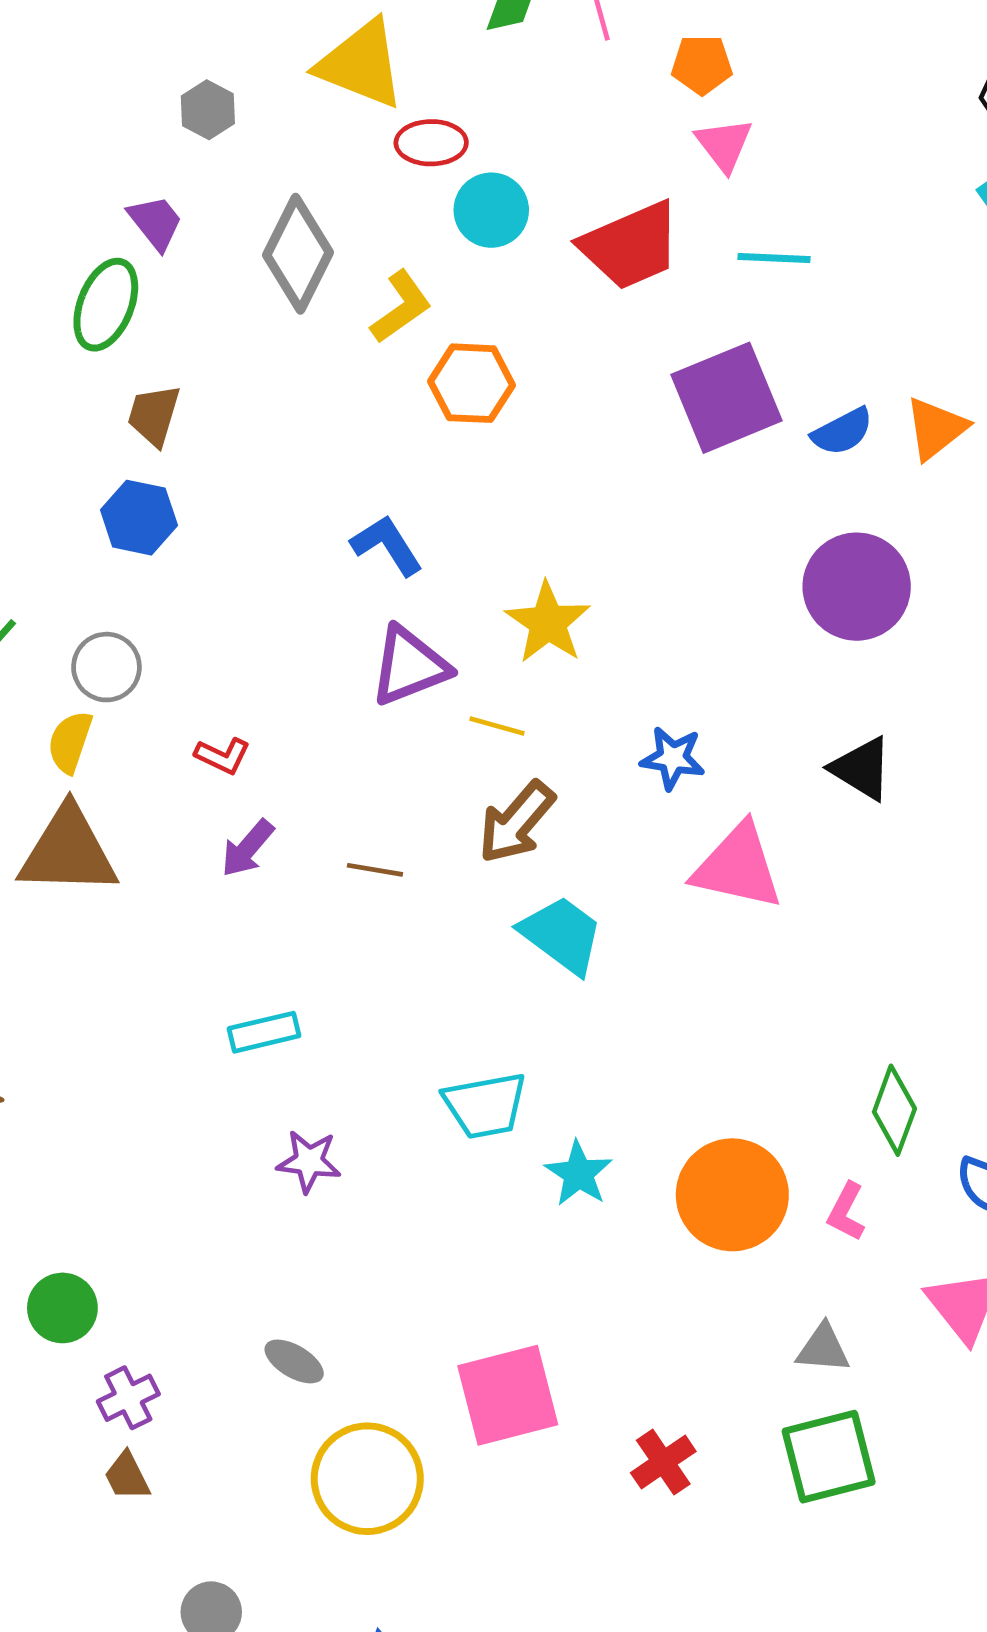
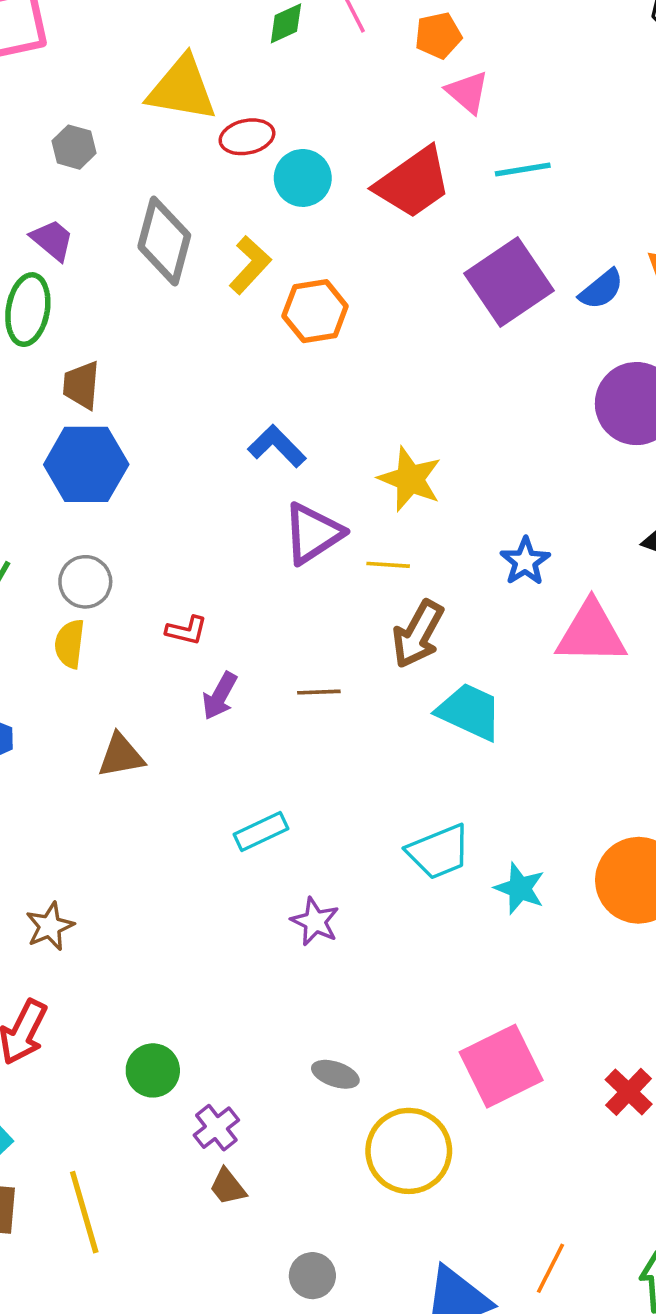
blue hexagon: (139, 518) -> (86, 464), size x1.4
blue star: (673, 758) -> (525, 561), turned -30
brown triangle: (68, 851) -> (121, 756), moved, size x0.6
purple star: (309, 1161) -> (315, 922), turned 30

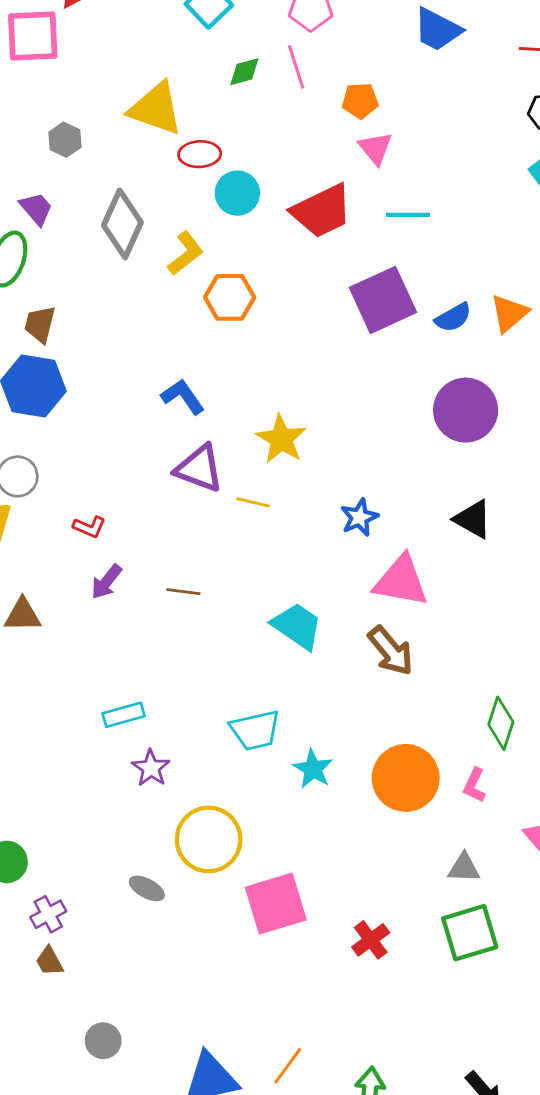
purple triangle: (313, 533) -> (199, 468), turned 44
brown arrow: (418, 634) -> (391, 651), moved, turned -78
cyan rectangle: (261, 832) -> (124, 715), moved
yellow circle: (409, 1151) -> (209, 839), moved

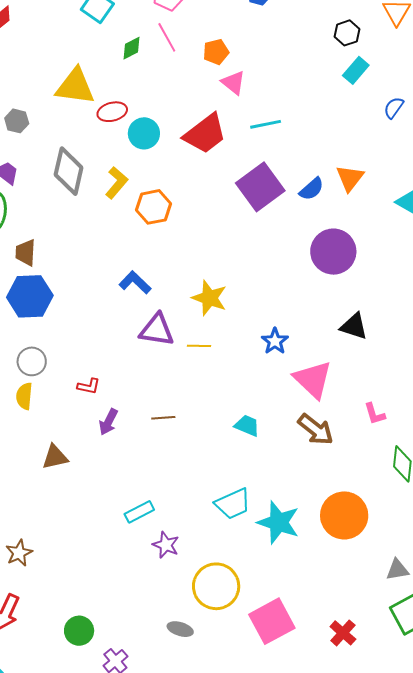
pink triangle: (401, 581) -> (313, 379), turned 45
cyan trapezoid: (297, 626) -> (247, 425), size x0.7
cyan star: (313, 769) -> (278, 522), size x1.5
pink L-shape: (474, 785) -> (375, 414), moved, turned -30

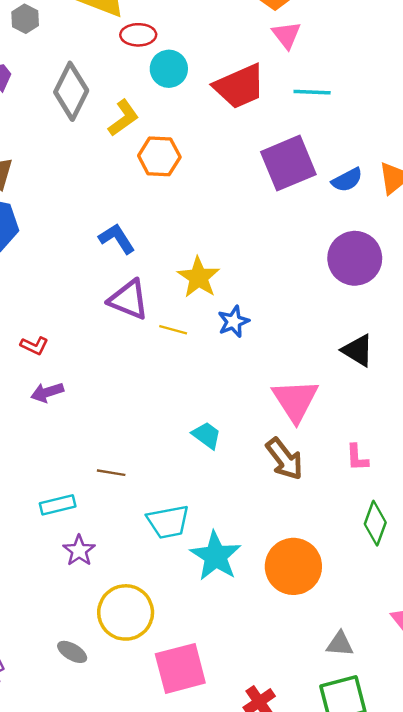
blue star: (275, 341) -> (233, 322), moved
brown line: (163, 418) -> (111, 473), moved
purple arrow: (108, 422) -> (47, 392), turned 32

